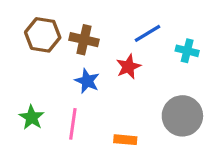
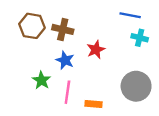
blue line: (147, 33) -> (130, 15), moved, turned 42
green star: (32, 117) -> (41, 80), moved
pink line: (73, 124) -> (67, 92), moved

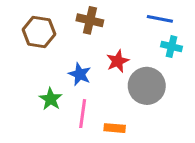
brown cross: (63, 29) -> (90, 20), moved
gray circle: (136, 86) -> (147, 86), moved

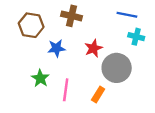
blue star: (80, 74) -> (56, 48), moved, turned -30
orange rectangle: (115, 128) -> (98, 94), moved, turned -63

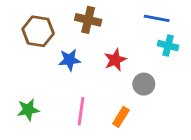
gray circle: (117, 68) -> (144, 84), size x0.6
green star: (40, 78) -> (28, 110), moved, turned 30

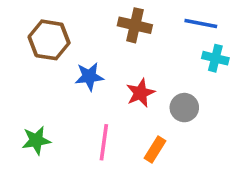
brown cross: (88, 20) -> (135, 25), moved
red star: (115, 60) -> (140, 93), moved

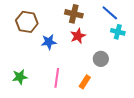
blue line: (201, 23) -> (110, 13), turned 30
red star: (140, 93) -> (78, 36), moved

